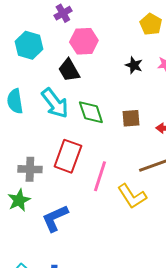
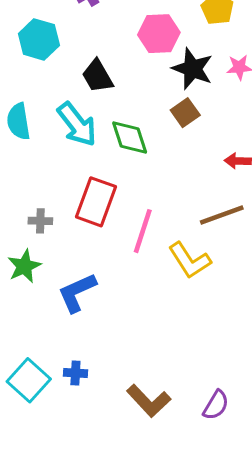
pink hexagon: (84, 41) -> (159, 34), moved
black star: (134, 65) -> (192, 69), size x1.6
brown square: (131, 118) -> (185, 113), moved, turned -30
gray cross: (30, 169) -> (40, 221), size x0.7

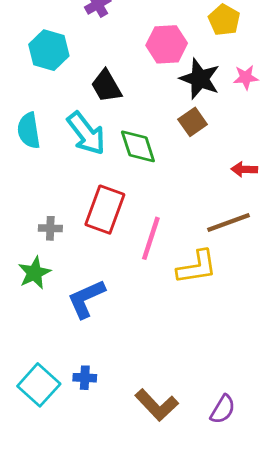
yellow L-shape: (190, 260) -> (197, 267), turned -66

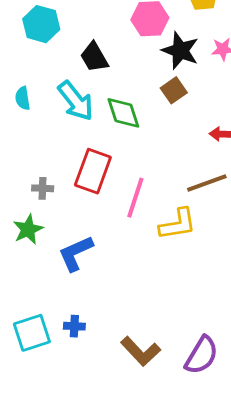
cyan semicircle: (29, 131) -> (23, 98), size x0.7
cyan square: (39, 385) -> (32, 333), turned 30
purple semicircle: (223, 409) -> (202, 355), size x1.4

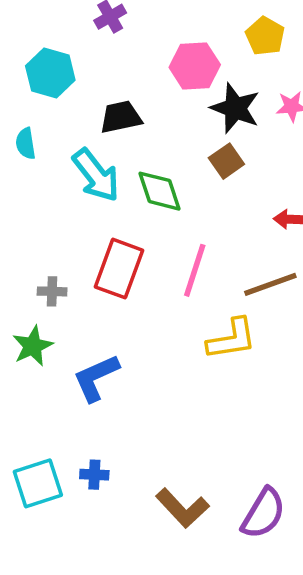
black trapezoid: (94, 57) -> (121, 117), turned 108
cyan semicircle: (23, 98) -> (26, 143), moved
pink line: (135, 198) -> (195, 270), moved

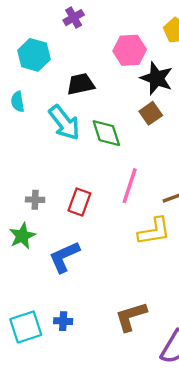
red rectangle: (119, 269) -> (79, 202), moved, size x0.7
brown L-shape: (182, 508) -> (131, 316), moved, turned 116

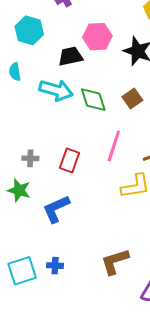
pink hexagon: (130, 50) -> (97, 37), moved
brown square: (151, 113) -> (132, 99), moved
cyan arrow: (64, 123) -> (56, 90), turned -36
green star: (22, 236) -> (19, 190), turned -30

